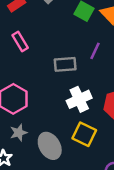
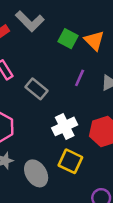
gray rectangle: (65, 64) -> (37, 89), moved, turned 45

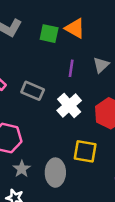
white cross: (65, 126) -> (69, 106), moved
gray ellipse: (36, 173) -> (55, 173), turned 48

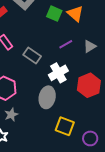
purple line: (71, 68) -> (66, 44), turned 40
yellow square: (85, 151) -> (65, 126), moved
gray ellipse: (55, 173) -> (47, 97), moved

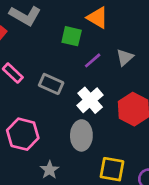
green square: (54, 14) -> (72, 36), moved
gray star: (11, 115) -> (50, 170), moved

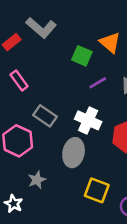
gray rectangle: (51, 84) -> (45, 116), moved
white cross: (90, 100) -> (88, 120), turned -35

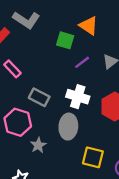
gray star: (37, 180) -> (38, 145), moved

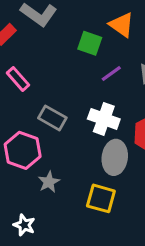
gray ellipse: (68, 127) -> (115, 157), moved
yellow square: (93, 157) -> (101, 198), moved

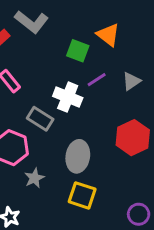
white cross: (104, 119) -> (68, 97), moved
gray ellipse: (115, 157) -> (78, 156), moved

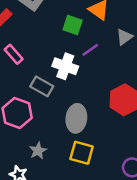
gray triangle: (131, 81) -> (124, 37), moved
gray star: (34, 178) -> (38, 151), moved

